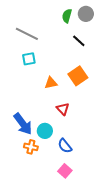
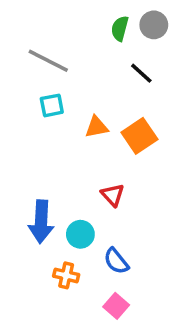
orange triangle: (51, 83) -> (97, 127), moved
blue arrow: (23, 124) -> (41, 222), turned 40
orange cross: (31, 147) -> (66, 275), moved

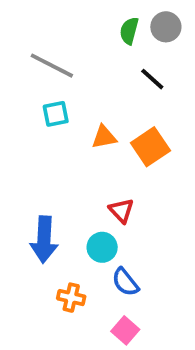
cyan circle: (80, 234) -> (102, 247), moved

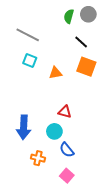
cyan square: (56, 114) -> (30, 61), turned 32
orange square: (150, 147) -> (86, 67), moved, turned -36
red triangle: (121, 211) -> (65, 112), turned -32

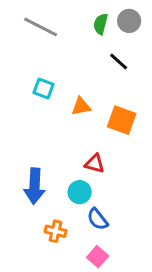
gray line: (28, 35) -> (41, 27), moved
orange square: (86, 67) -> (122, 120), moved

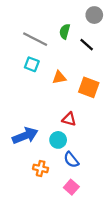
green semicircle: (101, 24) -> (65, 31), moved
gray line: (41, 27) -> (35, 39), moved
blue arrow: (35, 186) -> (25, 136), turned -115

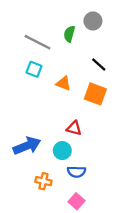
gray circle: (94, 15) -> (93, 21), moved
black line: (87, 45) -> (99, 65), moved
orange triangle: (59, 77) -> (63, 83), turned 32
blue semicircle: (71, 160) -> (76, 172), turned -49

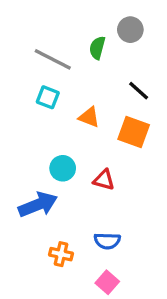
cyan circle: (62, 151) -> (63, 168), moved

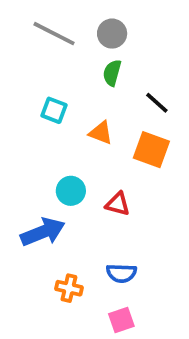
gray circle: (130, 30) -> (112, 34), moved
green semicircle: (97, 48) -> (112, 73), moved
gray line: (53, 59) -> (54, 34), moved
pink square: (107, 282) -> (121, 320), turned 30

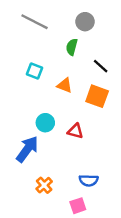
gray circle: (112, 34) -> (85, 22), moved
blue arrow: (43, 232) -> (27, 149), turned -32
blue semicircle: (121, 273) -> (89, 180), moved
orange cross: (69, 288) -> (44, 185), turned 35

